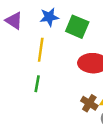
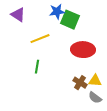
blue star: (49, 17) -> (57, 12), moved
yellow line: (41, 50) -> (40, 39), turned 60

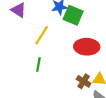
yellow line: (40, 39) -> (42, 35), turned -36

